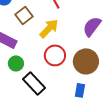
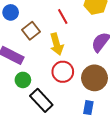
yellow arrow: (49, 28) -> (57, 44), turned 120

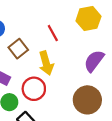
red circle: (63, 72) -> (34, 89), moved

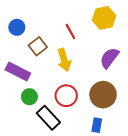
red circle: (34, 89) -> (66, 96), moved

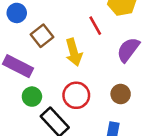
red line: (70, 32) -> (95, 26), moved
brown circle: (103, 95) -> (121, 94), size x0.6

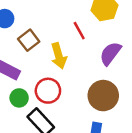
brown circle: (121, 94) -> (103, 96), size x1.6
red circle: (76, 95) -> (48, 91), moved

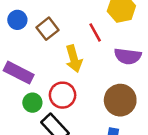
brown square: (29, 40) -> (47, 29), moved
purple semicircle: (110, 53) -> (128, 56), turned -120

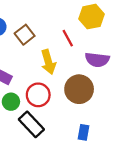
brown circle: (120, 100) -> (79, 89), moved

